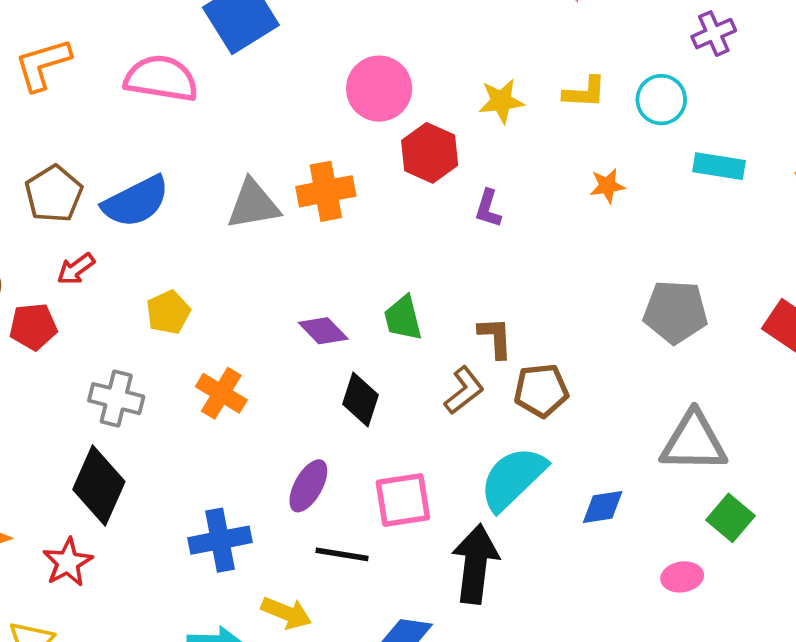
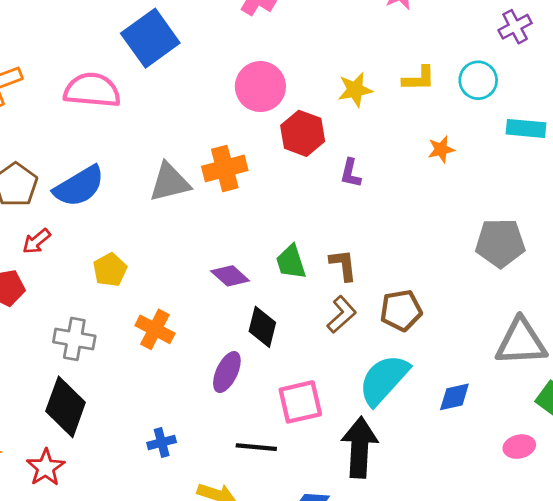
brown L-shape: (495, 338) -> (343, 265), moved
purple ellipse: (308, 486) -> (227, 372), moved
blue cross: (220, 540) -> (162, 442), size x0.6

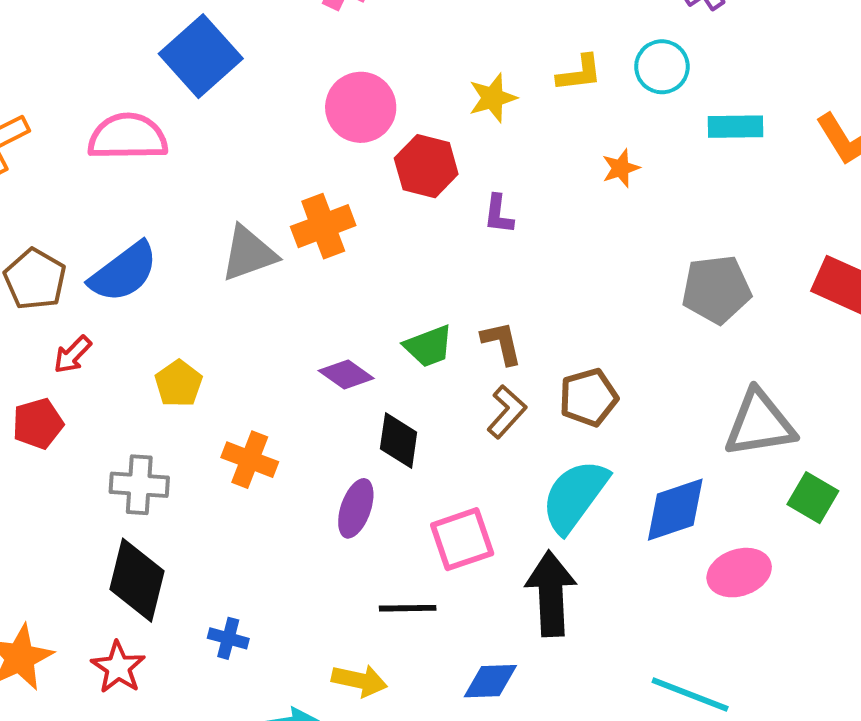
green trapezoid: (291, 262) -> (429, 346), turned -87
blue diamond: (454, 397) -> (675, 510), size x1.5
blue cross: (162, 442) -> (228, 638), moved, turned 36
pink ellipse: (519, 447) -> (739, 573), moved, size x1.4

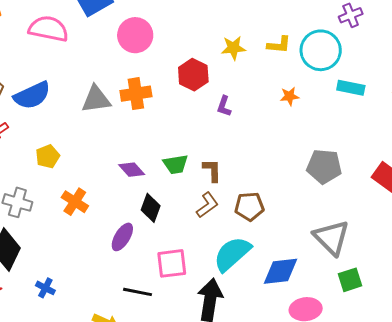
cyan circle: (662, 67) -> (321, 50), size x1.5
pink circle: (361, 107) -> (135, 35), moved
gray triangle: (760, 424) -> (331, 238), turned 42
green square: (813, 498) -> (350, 280), turned 30

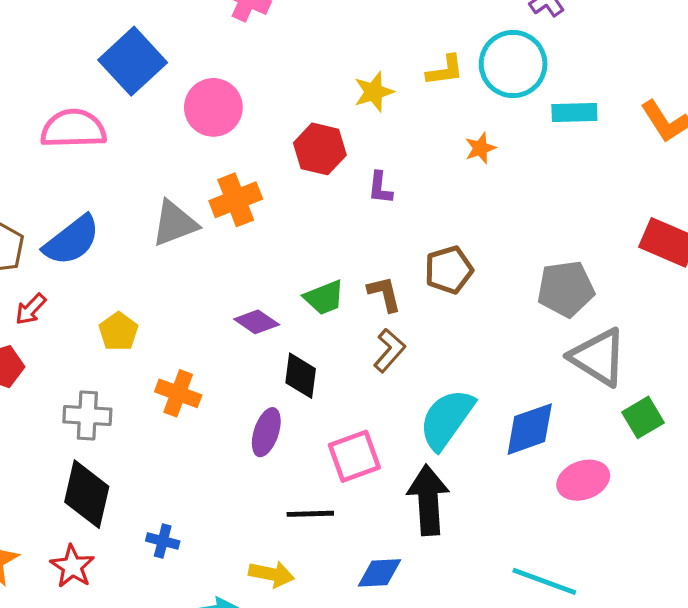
gray pentagon: (324, 166) -> (566, 289), moved
brown pentagon: (249, 207) -> (449, 270), moved

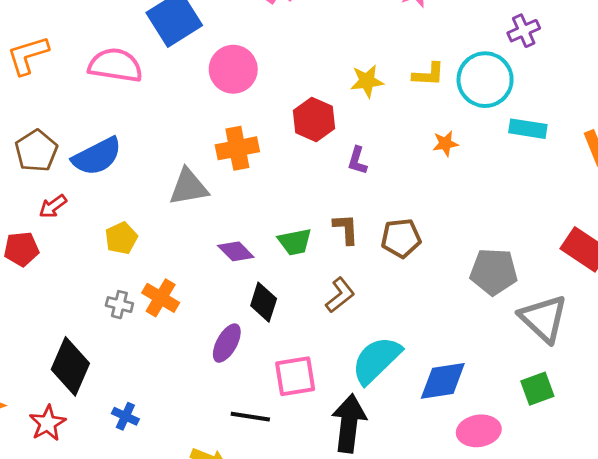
gray triangle: (175, 223) -> (189, 187), moved
brown L-shape: (384, 294) -> (346, 229), moved
gray triangle: (598, 357) -> (543, 318), moved
gray cross: (87, 416) -> (119, 305), moved, size x0.7

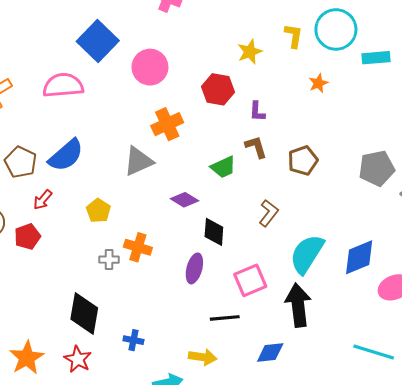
yellow L-shape: (428, 74) -> (294, 36), turned -70
brown L-shape: (346, 229) -> (256, 147), moved
green trapezoid: (295, 242) -> (223, 167), moved

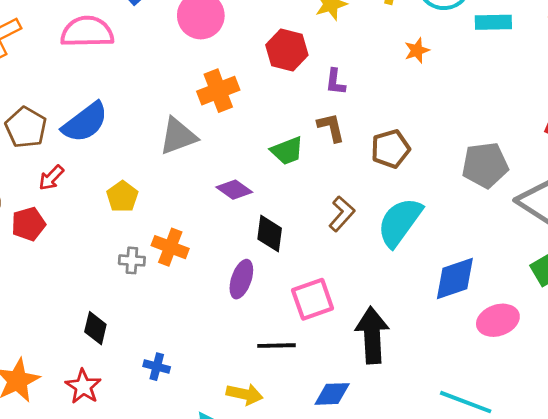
cyan semicircle: (307, 254) -> (400, 222), moved
black diamond: (84, 314) -> (95, 328), size x0.6

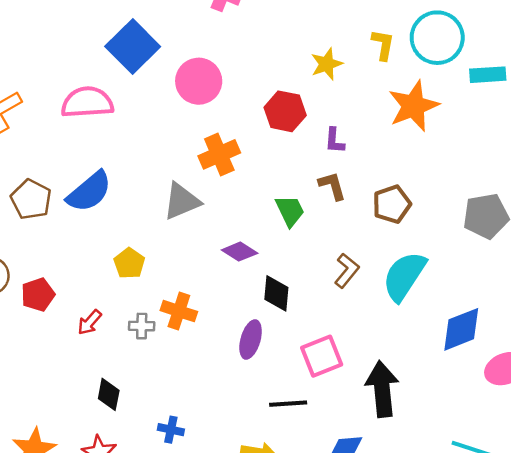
orange star: (417, 50) -> (413, 106), size x2.0
green trapezoid: (287, 151) -> (290, 211), turned -92
red arrow: (51, 178) -> (90, 322), moved

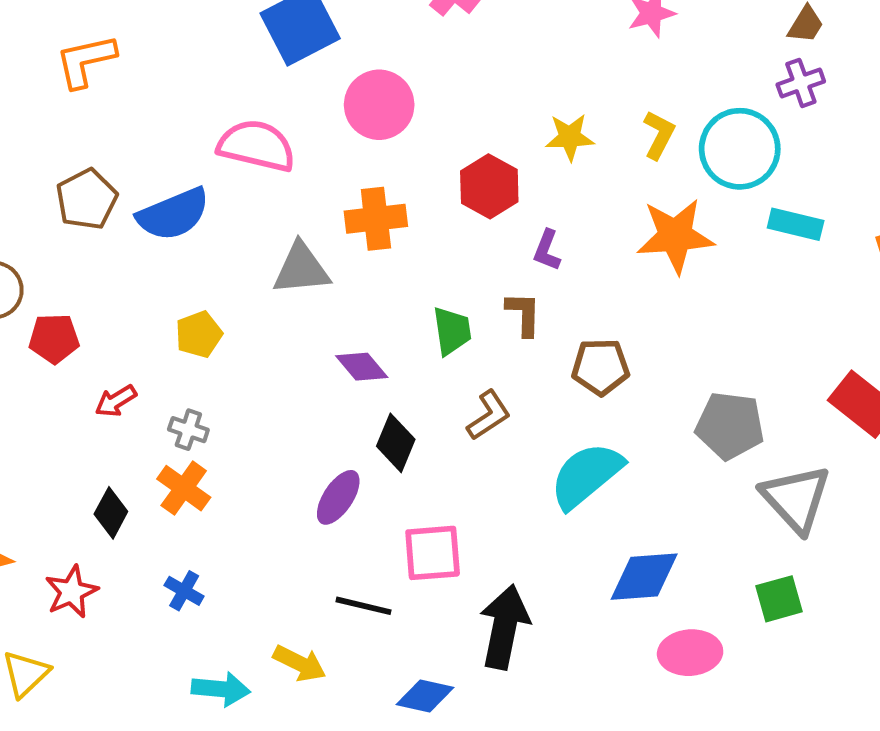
pink semicircle: (87, 102) -> (257, 146), moved
brown L-shape: (347, 271) -> (489, 415), moved
orange cross: (179, 311) -> (184, 488), moved

